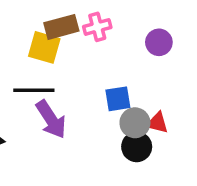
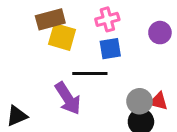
brown rectangle: (61, 27) -> (50, 19), moved
black line: (34, 90) -> (90, 73), moved
blue square: (118, 99) -> (110, 49), moved

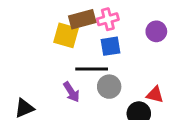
brown rectangle: (50, 19) -> (82, 19), moved
purple arrow: (68, 98) -> (71, 92), size x0.7
gray circle: (139, 101) -> (109, 87), moved

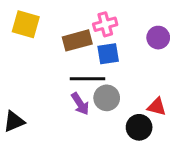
brown rectangle: (82, 19) -> (77, 40), moved
yellow square: (66, 35) -> (26, 24), moved
purple arrow: (71, 92) -> (80, 104), moved

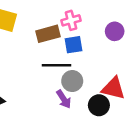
purple arrow: (80, 104) -> (64, 99), moved
red triangle: (157, 107) -> (113, 88), size x1.5

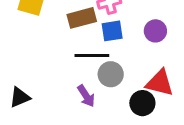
purple circle: (115, 31) -> (155, 31), moved
purple arrow: (64, 99) -> (86, 96), moved

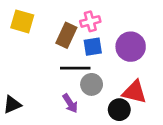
brown rectangle: (82, 18) -> (66, 35), turned -50
purple circle: (155, 31) -> (131, 47), size x1.5

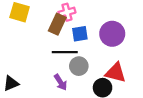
pink cross: (90, 21) -> (67, 12), moved

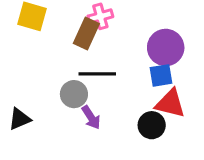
blue square: (80, 34) -> (161, 75), moved
gray circle: (79, 66) -> (74, 94), moved

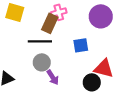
purple circle: (166, 47) -> (101, 16), moved
black line: (97, 74) -> (40, 41), moved
blue square: (161, 75) -> (81, 45), moved

